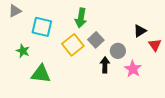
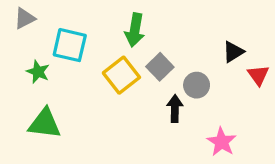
green star: (23, 51) -> (38, 72), moved
pink star: (133, 69) -> (222, 142), moved
green triangle: (41, 74) -> (45, 124), moved

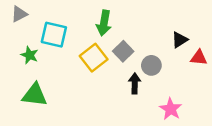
red triangle: (258, 75) -> (199, 58), turned -48

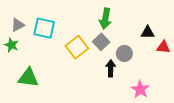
gray triangle: (19, 14) -> (18, 25), moved
green arrow: (104, 23) -> (105, 19), moved
black triangle: (180, 40) -> (148, 32), turned 32
green star: (30, 55) -> (11, 45), moved

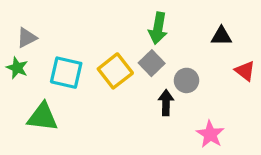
cyan square: (44, 28) -> (66, 73), moved
black triangle: (148, 32) -> (221, 36), moved
red triangle: (163, 47) -> (245, 71), turned 32

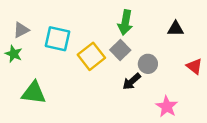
red triangle: (245, 71) -> (194, 66), moved
cyan square: (66, 73) -> (58, 39), moved
black arrow: (166, 103) -> (132, 81), turned -132

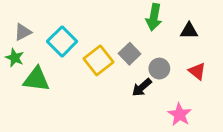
green arrow: (125, 22) -> (154, 17), moved
cyan square: (58, 39) -> (62, 41), turned 32
red triangle: (194, 66) -> (197, 71), moved
green triangle: (34, 93) -> (36, 79), moved

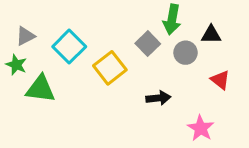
gray square: (130, 54) -> (148, 44), moved
gray circle: (159, 69) -> (186, 53), moved
black arrow: (142, 87) -> (158, 98), turned -145

